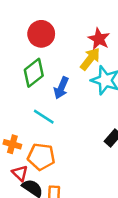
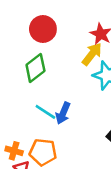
blue arrow: (61, 88) -> (63, 113), moved
orange cross: (12, 144) -> (14, 151), moved

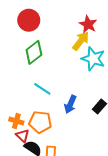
red circle: (43, 29) -> (29, 20), moved
blue arrow: (63, 113) -> (70, 104), moved

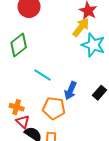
green diamond: (34, 52) -> (19, 45), moved
orange pentagon: (40, 122) -> (54, 108), moved

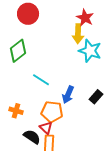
yellow arrow: (81, 27) -> (78, 34), turned 144
red triangle: (23, 122) -> (46, 128), moved

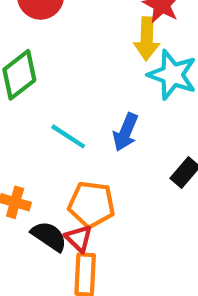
blue arrow: (68, 95) -> (126, 132), moved
black semicircle: (32, 137) -> (49, 236), moved

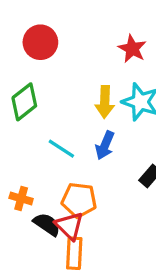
yellow arrow: (147, 39) -> (105, 102), moved
red triangle: (79, 238) -> (69, 226), size x1.4

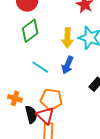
green diamond: (24, 102) -> (30, 31), moved
black semicircle: (47, 224) -> (31, 115), turned 42

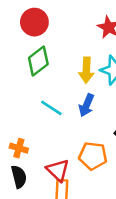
orange pentagon: (51, 99) -> (93, 156), moved
black semicircle: (31, 115) -> (19, 177), moved

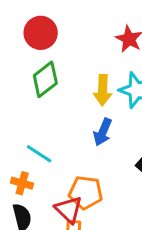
cyan line: (51, 108) -> (39, 154), moved
orange pentagon: (93, 156) -> (86, 192), moved

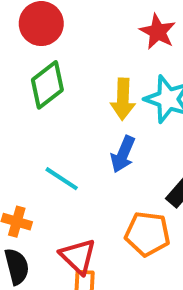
cyan line: (39, 154) -> (62, 179), moved
orange pentagon: (86, 192) -> (147, 234), moved

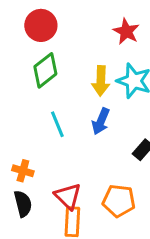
cyan line: (62, 179) -> (57, 124), moved, turned 35
orange pentagon: (147, 234) -> (119, 201), moved

